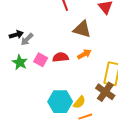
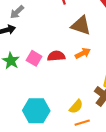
gray arrow: (27, 39) -> (17, 12), moved
cyan hexagon: (60, 102) -> (36, 111), moved

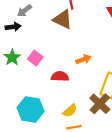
brown triangle: (81, 25) -> (63, 19), moved
red semicircle: (56, 56) -> (60, 76), moved

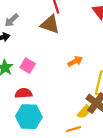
red semicircle: (60, 76) -> (24, 93), moved
yellow semicircle: (70, 111) -> (84, 112), moved

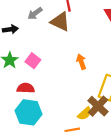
gray arrow: (12, 20) -> (35, 13), moved
orange arrow: (75, 61) -> (81, 62), turned -88

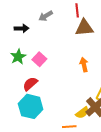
brown triangle: (60, 22) -> (84, 28), moved, turned -36
red semicircle: (26, 88) -> (30, 84), turned -49

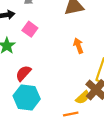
pink square: (39, 59) -> (30, 29), moved

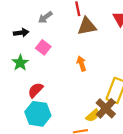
orange arrow: (78, 46) -> (81, 64), moved

